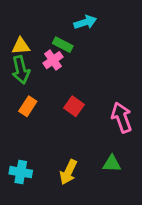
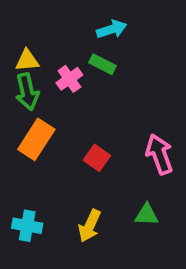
green rectangle: (63, 45) -> (102, 64), moved
orange rectangle: (28, 106) -> (36, 139), size x1.5
red square: (74, 106) -> (97, 158), moved

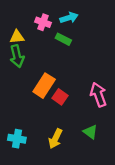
pink cross: (69, 79) -> (43, 22), moved, turned -35
orange rectangle: (36, 139) -> (44, 86), moved
green triangle: (147, 215) -> (90, 132), turned 35

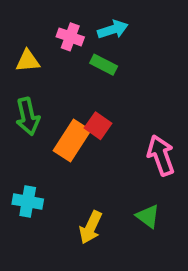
green arrow: (17, 56) -> (28, 116), moved
red square: (60, 97) -> (98, 126), moved
cyan cross: (17, 139) -> (28, 202), moved

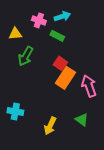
green arrow: (28, 116) -> (26, 56), moved, turned 42
red square: (98, 126) -> (60, 63), moved
orange rectangle: (72, 140) -> (65, 78), moved

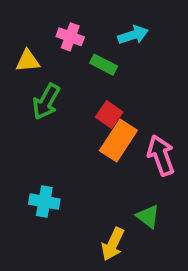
cyan arrow: (62, 16) -> (133, 35), moved
cyan cross: (15, 112) -> (44, 202), moved
yellow arrow: (50, 126) -> (113, 244), moved

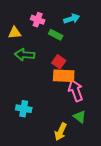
green arrow: (46, 102) -> (25, 55), turned 66
orange rectangle: (118, 140) -> (64, 76), turned 60
pink arrow: (161, 155) -> (76, 91), moved

